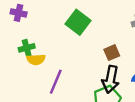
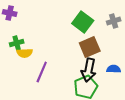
green square: (78, 22) -> (83, 22), moved
brown square: (112, 53) -> (90, 47), size x1.5

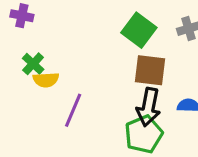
green cross: (17, 43) -> (33, 64), turned -32
brown square: (90, 47) -> (150, 70), turned 30

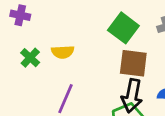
yellow semicircle: (46, 80) -> (63, 52), moved

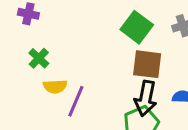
yellow semicircle: (63, 52) -> (55, 86), moved

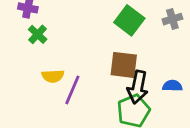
green cross: (39, 58) -> (38, 34), moved
brown square: (147, 64) -> (124, 65), moved

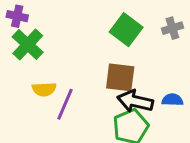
green cross: (38, 34) -> (28, 45), size x1.5
black arrow: (138, 87) -> (135, 101), turned 92

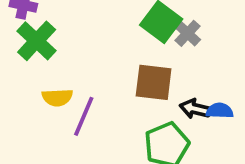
gray cross: (172, 28) -> (188, 33), moved, turned -30
black arrow: (135, 101) -> (195, 109), moved, size x0.7

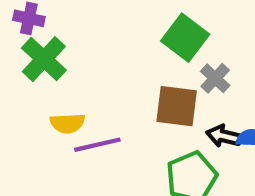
gray cross: (188, 33) -> (215, 78), moved
purple line: (84, 116) -> (97, 145), turned 54

